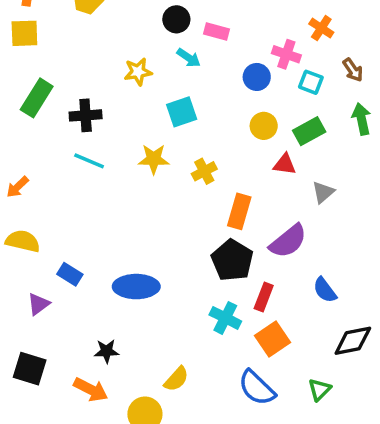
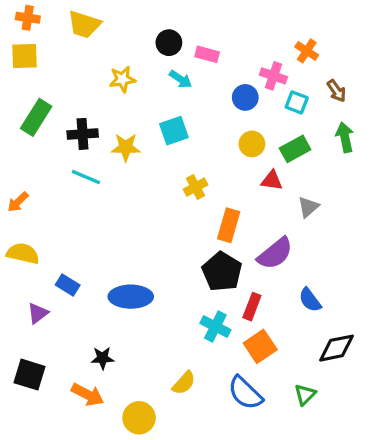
yellow star: (138, 72) -> (122, 79), moved
yellow star: (154, 159) -> (126, 147), moved
yellow semicircle: (176, 379) -> (184, 383), moved

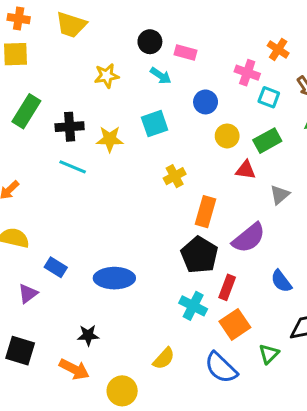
blue circle: (245, 97) -> (206, 102), moved
green triangle: (305, 395) -> (269, 354), moved

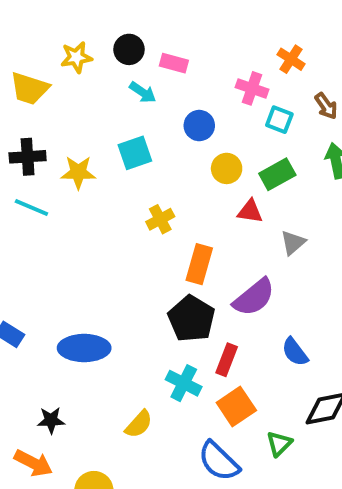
yellow trapezoid: (71, 25) -> (29, 88), moved
yellow star: (107, 76) -> (76, 57), moved
yellow semicircle: (164, 358) -> (139, 424), moved

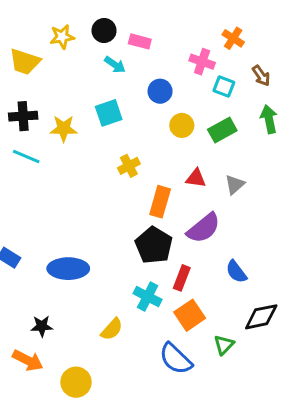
red triangle: (250, 211) -> (196, 178), moved

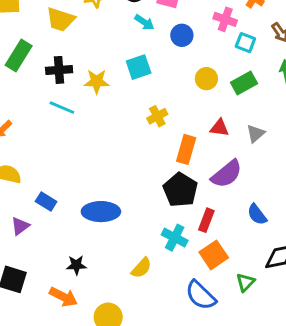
blue circle: (160, 91) -> (182, 35), moved

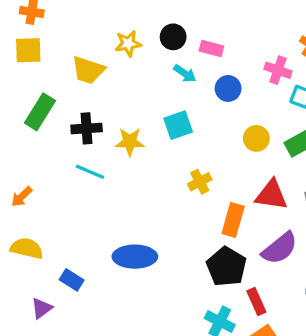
red triangle: (219, 128) -> (271, 195), size x1.5
blue ellipse: (101, 212) -> (135, 257), moved
red rectangle: (206, 220) -> (256, 302), turned -45

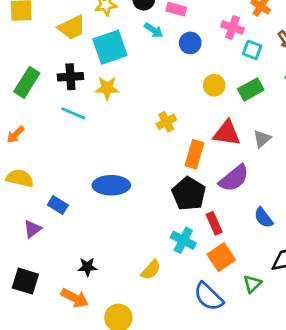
yellow trapezoid: (88, 70) -> (72, 27), turned -44
green rectangle: (40, 112) -> (27, 82), moved
cyan square: (178, 125) -> (110, 47), moved, size x1.4

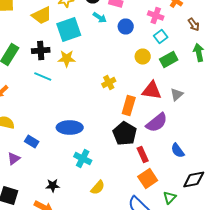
cyan square: (252, 50) -> (161, 36), moved, turned 32
cyan cross: (183, 240) -> (83, 158), moved

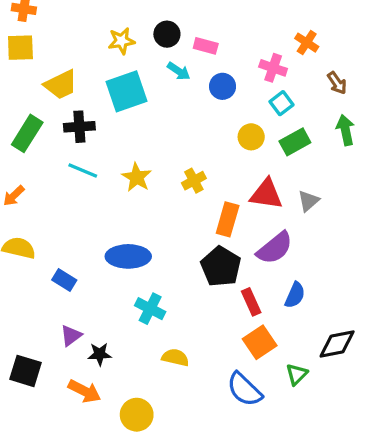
yellow trapezoid: (42, 16) -> (61, 85), moved
yellow star: (67, 58) -> (137, 177), moved, turned 30
blue semicircle: (178, 150) -> (295, 295), moved, turned -119
purple triangle: (14, 158) -> (71, 336), moved
yellow semicircle: (98, 188) -> (175, 357), turned -119

